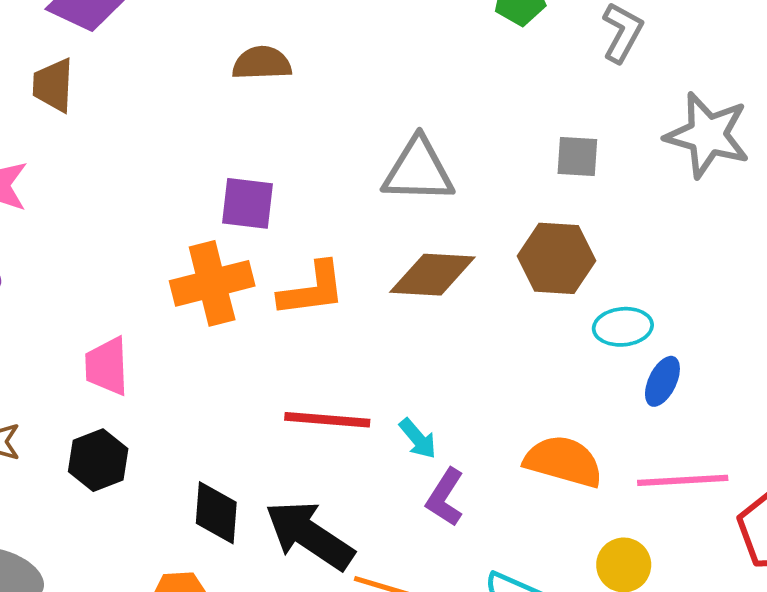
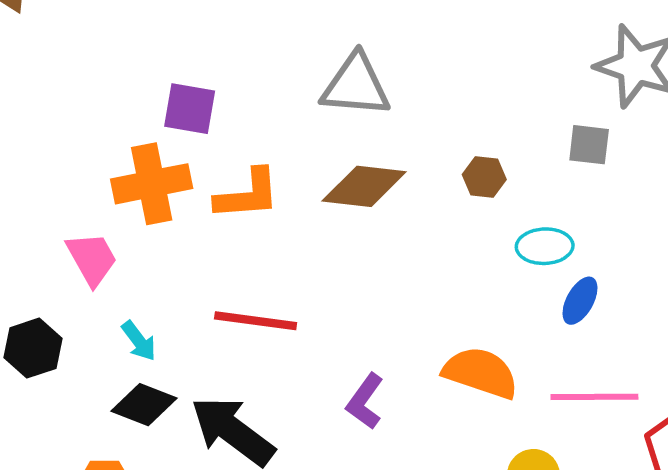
gray square: (577, 156) -> (589, 145), moved
brown hexagon: (557, 258) -> (484, 177), size x0.6
pink trapezoid: (107, 366) -> (92, 259), moved, turned 150
cyan arrow: (418, 439) -> (139, 341), moved
black diamond: (216, 513) -> (144, 405), turned -76

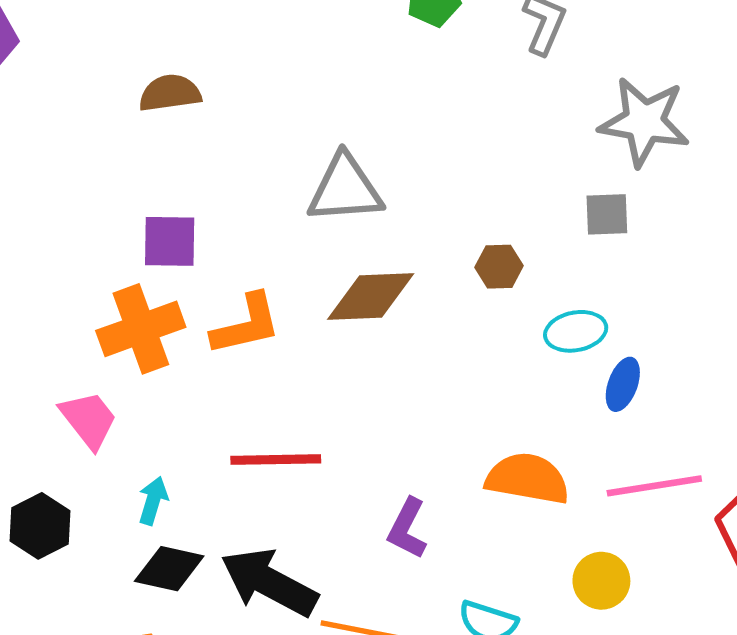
cyan arrow: (139, 341) -> (153, 501), turned -117

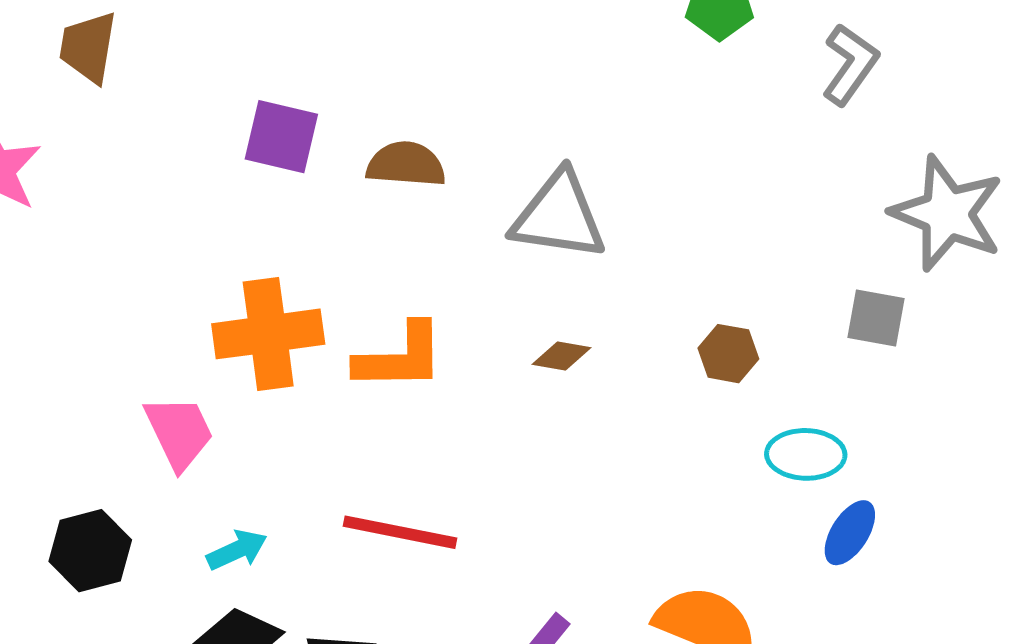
brown semicircle: (170, 93) -> (406, 164), moved
purple square: (170, 241) -> (281, 137), moved
brown diamond: (371, 297) -> (562, 356), size x0.5
cyan arrow: (153, 501) -> (237, 550), turned 36

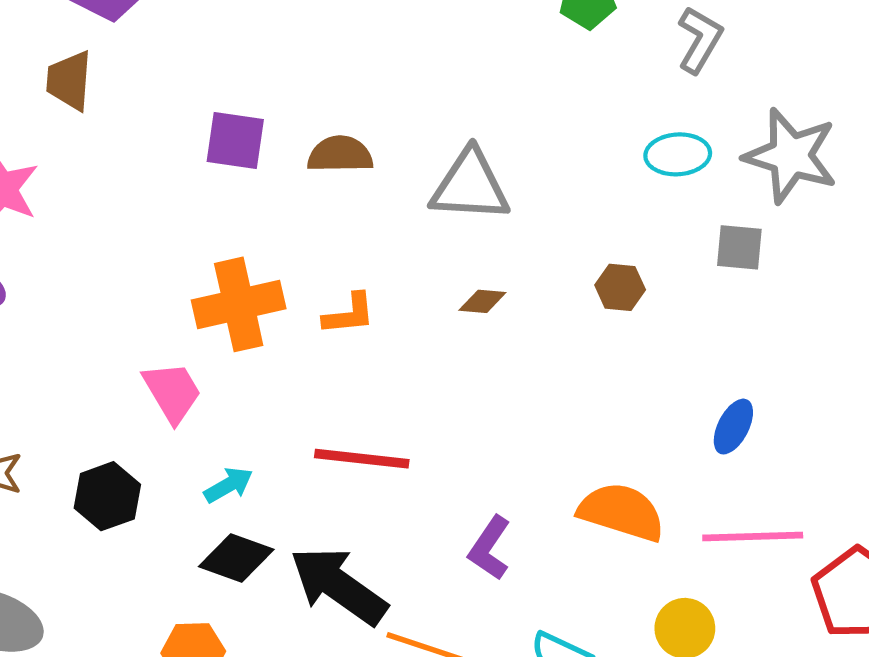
orange L-shape: (400, 357) -> (349, 314), size x0.7
cyan ellipse: (806, 454) -> (678, 154), moved

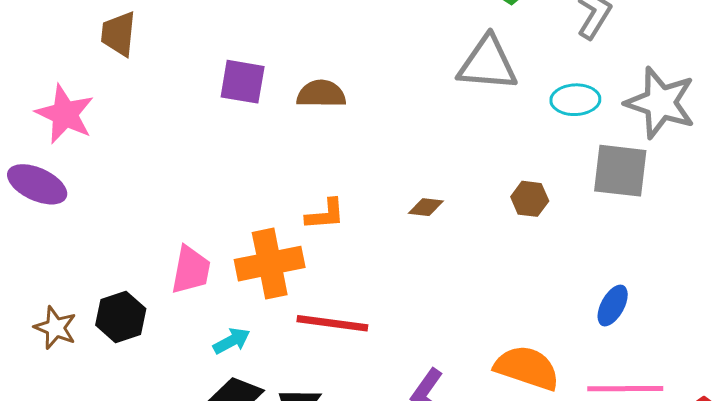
gray triangle: (470, 186) -> (488, 64), moved
gray square: (739, 247) -> (620, 171), size x1.5
orange cross: (239, 304) -> (270, 264), moved
pink trapezoid: (172, 392) -> (191, 270), turned 40
black hexagon: (107, 496) -> (121, 317), moved

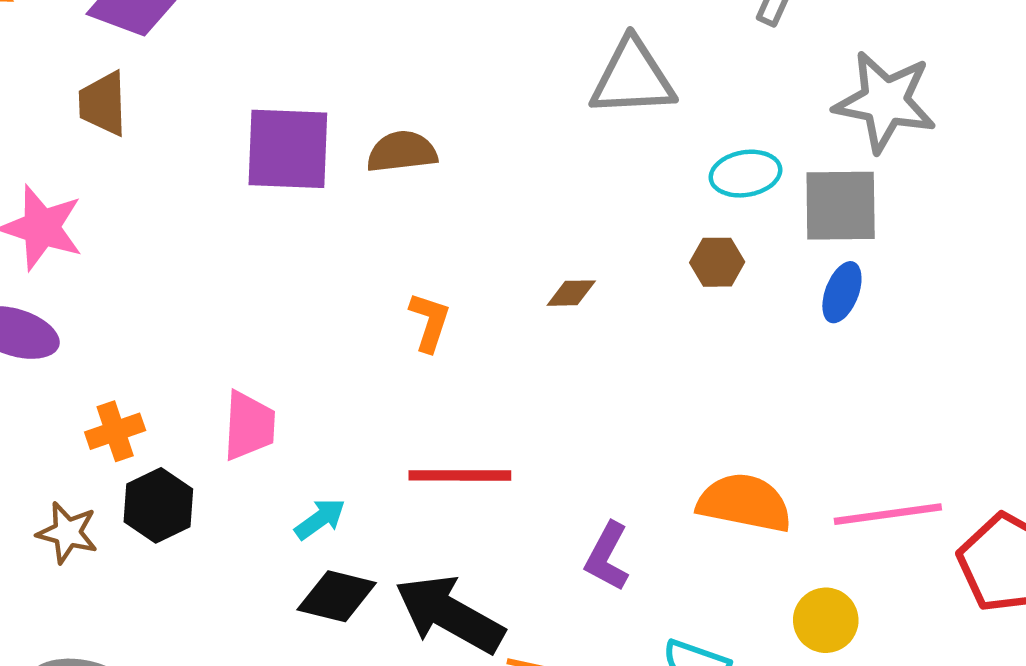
purple square: (243, 82) -> (288, 149), size x1.4
cyan ellipse: (575, 100) -> (746, 174), moved
orange L-shape: (325, 214) -> (430, 322), turned -60
orange cross: (270, 264) -> (115, 431), moved, size x0.6
blue ellipse: (613, 306) -> (842, 292), moved

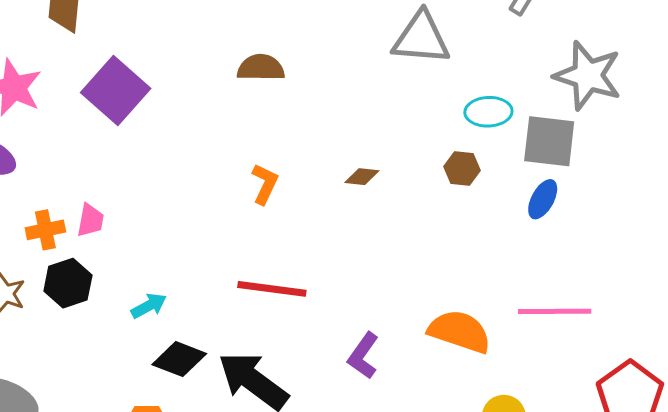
purple square: (288, 149) -> (116, 90), moved, turned 32
pink trapezoid: (249, 426) -> (90, 220), moved, size x0.7
pink line: (888, 514) -> (555, 311), moved
cyan arrow: (320, 519) -> (149, 306), moved

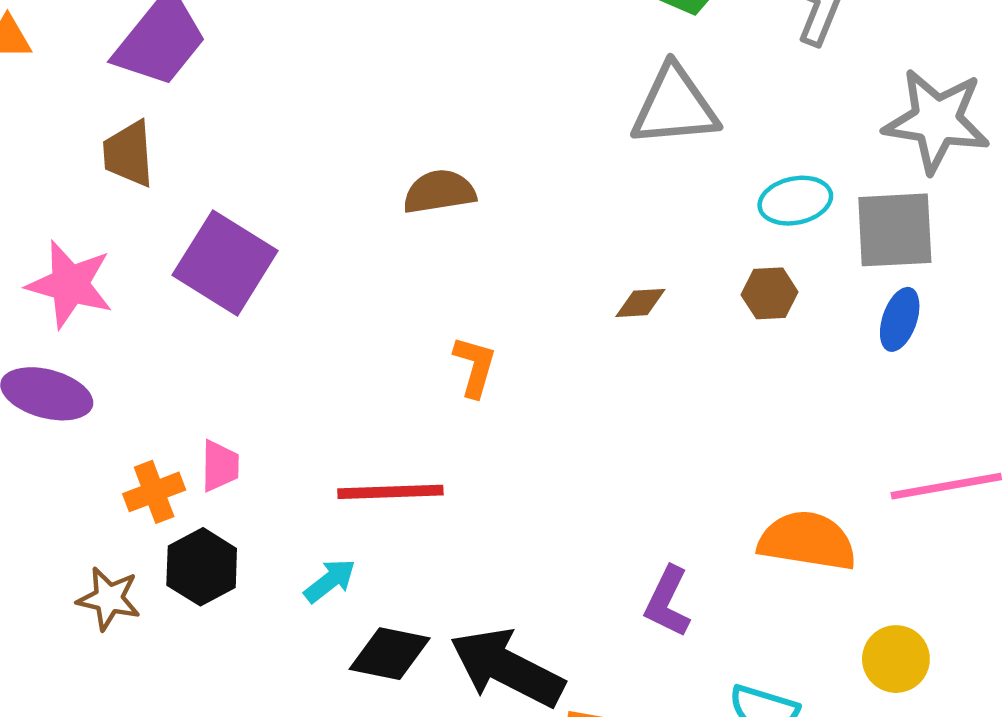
brown diamond: (362, 177) -> (640, 303), moved
red line: (272, 289) -> (390, 492), moved

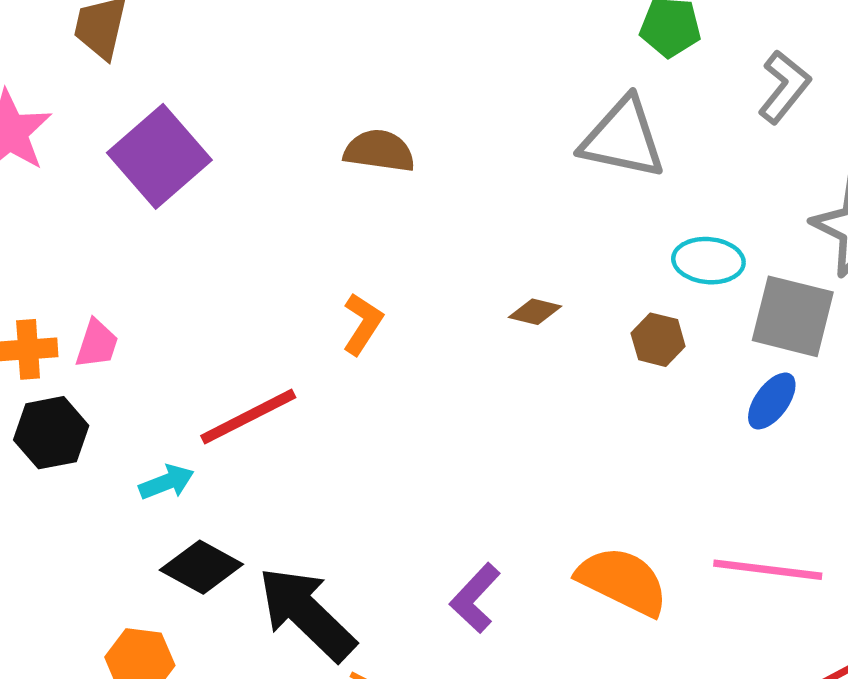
red line: (390, 492) -> (248, 417), turned -42

